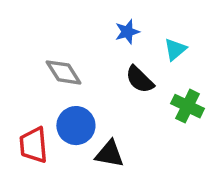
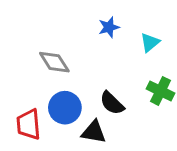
black semicircle: (140, 80) -> (112, 103), moved

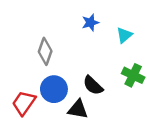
gray diamond: (54, 62) -> (45, 51), turned 52
red trapezoid: (28, 124) -> (24, 103), turned 40

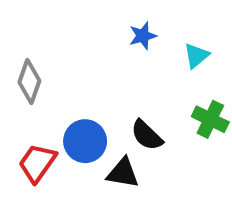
gray diamond: (45, 51) -> (29, 82), moved

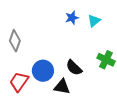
cyan triangle: (196, 56) -> (94, 21), moved

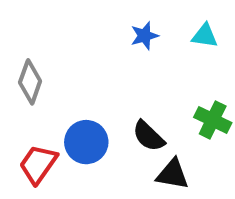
cyan triangle: (94, 21) -> (205, 36), moved, turned 48
black triangle: (62, 87) -> (173, 174), moved

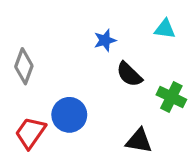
blue star: (144, 36) -> (105, 40), moved
black semicircle: (148, 136) -> (129, 74), moved

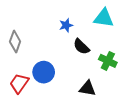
cyan triangle: (165, 29) -> (104, 18), size x1.5

